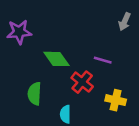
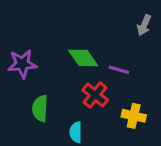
purple star: (19, 32) -> (22, 64), moved
green diamond: (56, 59) -> (83, 58), moved

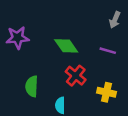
purple star: (22, 64) -> (17, 38), moved
purple line: (119, 70) -> (108, 51), moved

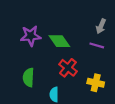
gray arrow: (115, 20) -> (101, 26), moved
purple star: (17, 38) -> (31, 36), moved

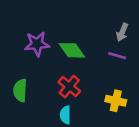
red cross: (68, 68) -> (69, 87), moved
green semicircle: (29, 77) -> (20, 90), moved

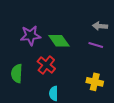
gray arrow: (122, 32) -> (100, 26), turned 72
red cross: (69, 87) -> (46, 65), moved

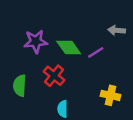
purple line: (96, 45) -> (96, 52), moved, turned -48

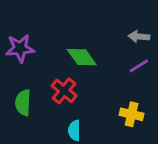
purple star: (36, 41) -> (20, 48), moved
purple line: (96, 52) -> (139, 66), moved

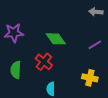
gray arrow: (139, 37) -> (96, 12), moved

